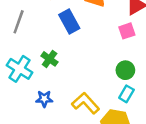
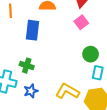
blue rectangle: (69, 22) -> (32, 30), turned 54
blue star: (44, 99) -> (31, 91), moved

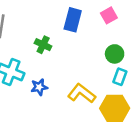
blue rectangle: (32, 30) -> (73, 20), moved
green cross: (27, 66) -> (43, 45), moved

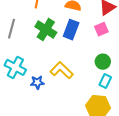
green cross: (43, 45) -> (46, 30), moved, size x1.5
yellow L-shape: (82, 93) -> (62, 70), moved

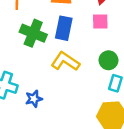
pink square: (101, 29) -> (100, 21), turned 32
yellow L-shape: (62, 70) -> (65, 61), moved

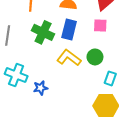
green circle: (108, 60) -> (95, 57), moved

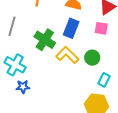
green cross: (43, 32) -> (45, 40), moved
blue star: (40, 88) -> (23, 87), moved

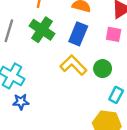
green cross: (45, 40) -> (42, 30), moved

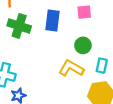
yellow L-shape: (73, 65) -> (71, 68), moved

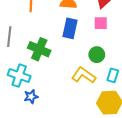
green cross: (19, 26) -> (39, 49), moved

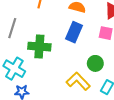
green cross: (39, 49) -> (39, 47), turned -30

